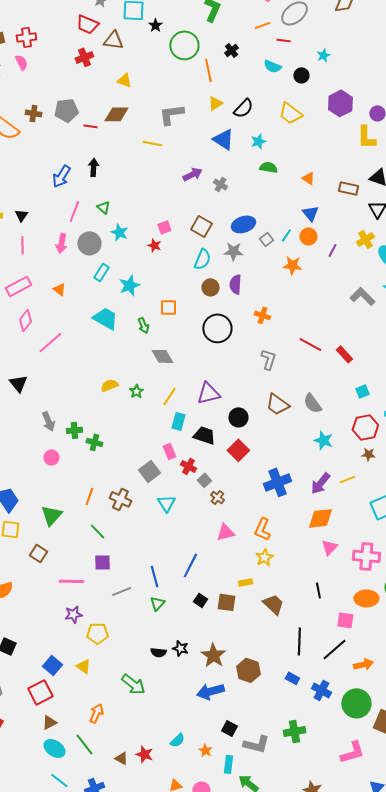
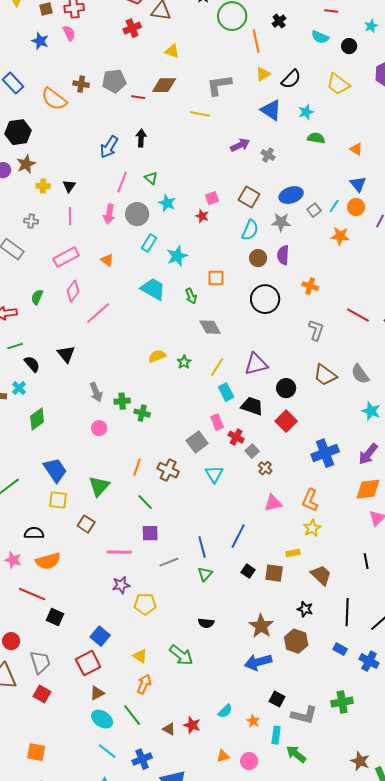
cyan rectangle: (178, 421) -> (226, 392), turned -42
black star: (180, 648) -> (305, 609), moved
yellow triangle: (83, 666) -> (140, 656), moved

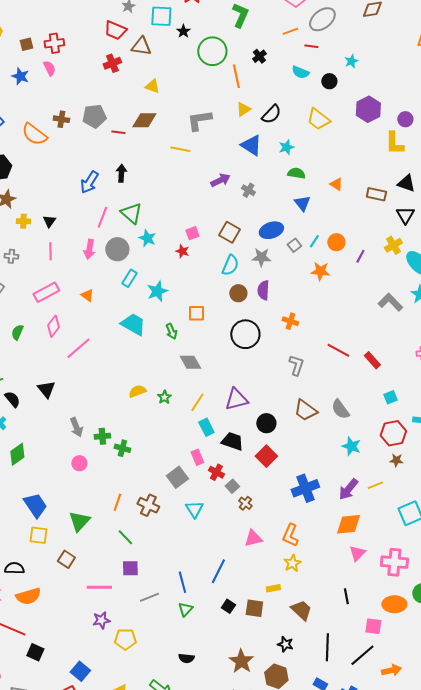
green triangle: (151, 178) -> (131, 213), size x1.6
blue triangle: (358, 184) -> (302, 203), moved

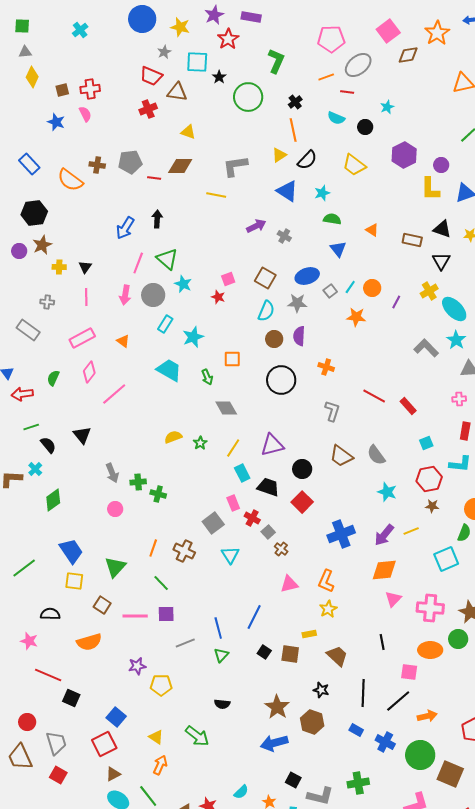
orange line: (236, 76) -> (293, 130), moved
pink line: (99, 587) -> (135, 616), moved
orange semicircle: (28, 596) -> (89, 642), moved

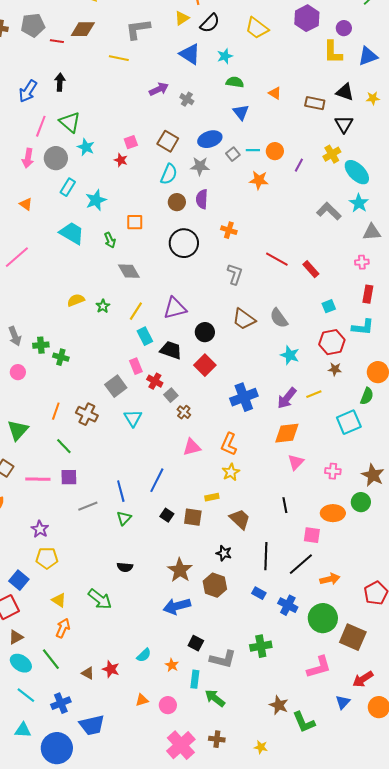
cyan line: (350, 287) -> (253, 150), turned 56
pink cross: (430, 608) -> (333, 471), size x0.6
purple star: (137, 666) -> (40, 529), turned -30
yellow pentagon: (161, 685) -> (47, 558), moved

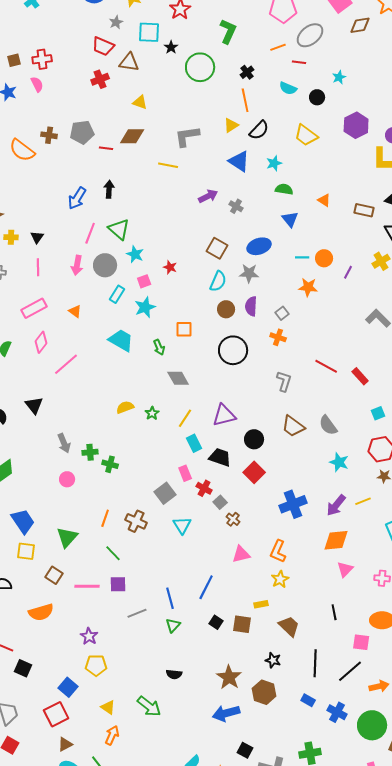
pink square: (131, 142) -> (144, 281), moved
gray square: (233, 154) -> (282, 313), moved

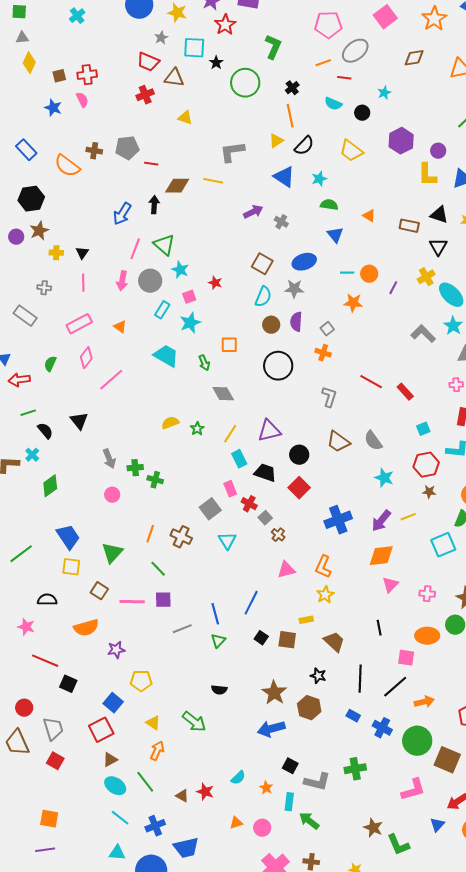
brown diamond: (360, 25) -> (414, 58), moved
brown diamond: (132, 136) -> (177, 186), moved
purple star: (89, 636) -> (116, 650), moved, turned 30

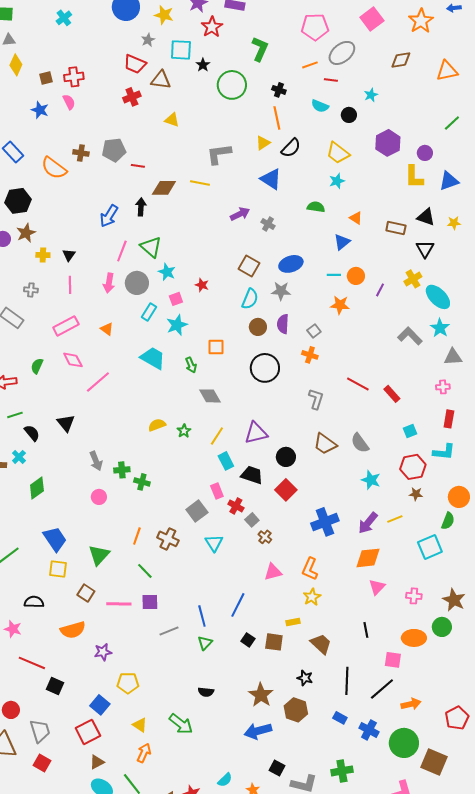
black cross: (292, 88) -> (279, 90), turned -32
cyan star: (319, 179) -> (337, 181), moved
blue triangle: (335, 235) -> (342, 242), moved, turned 30
pink diamond: (86, 358) -> (73, 360), turned -65

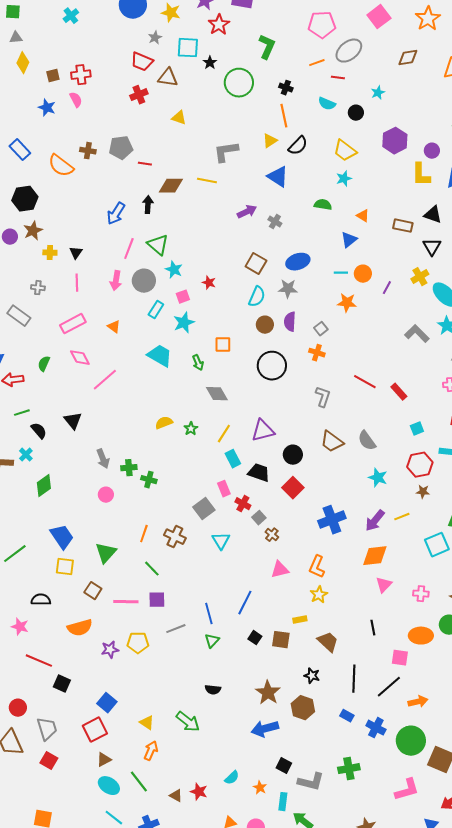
yellow pentagon: (128, 683) -> (138, 643), moved

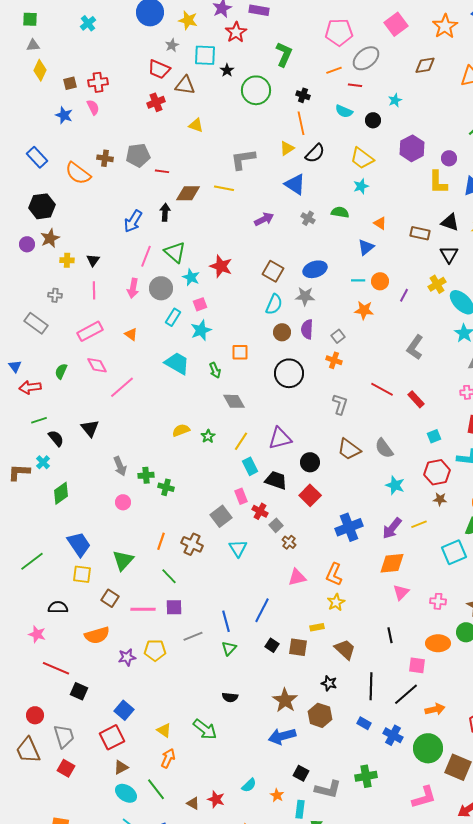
gray cross: (275, 222) -> (308, 218), moved
red star: (209, 283) -> (221, 266), moved, size x1.6
gray L-shape: (417, 334) -> (415, 347), moved, turned -100

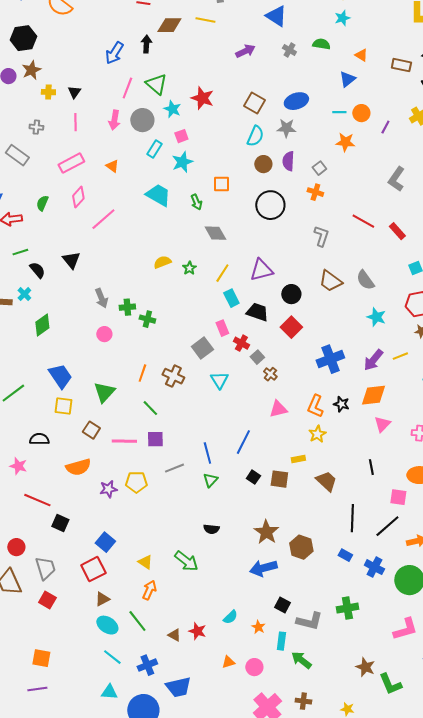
pink diamond: (97, 365) -> (78, 197), turned 70
black star: (329, 683) -> (341, 404), moved

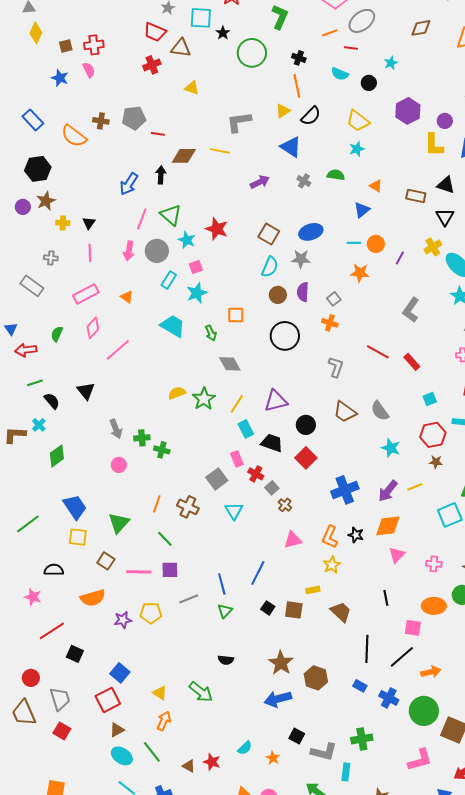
green star: (189, 268) -> (204, 399), size x1.6
red line: (37, 500) -> (52, 631), turned -56
cyan rectangle: (281, 641) -> (346, 772), moved

